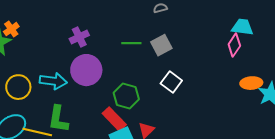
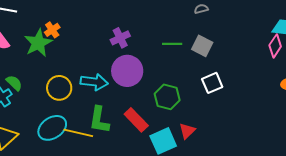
gray square: (161, 45) -> (202, 46), turned -35
white square: (171, 82) -> (212, 83), turned 30
red rectangle: (114, 119) -> (136, 120), moved

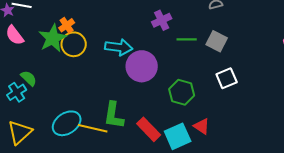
purple cross: (120, 38) -> (162, 20), moved
cyan arrow: (94, 82) -> (119, 47), moved
yellow circle: (59, 88) -> (74, 44), moved
red rectangle: (136, 120) -> (149, 129), moved
red triangle: (187, 131) -> (202, 126), turned -42

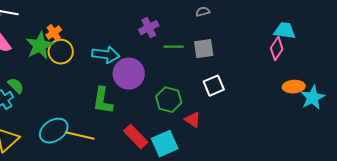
gray square: (217, 41) -> (204, 49), turned -35
green L-shape: (114, 115) -> (103, 101), moved
red triangle: (202, 126) -> (193, 120), moved

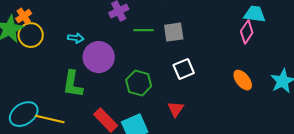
cyan arrow: (106, 55) -> (76, 38), size x0.6
orange ellipse: (294, 87) -> (243, 80), moved, turned 55
red triangle: (193, 120) -> (176, 109), moved, turned 30

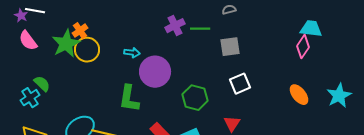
green line: (144, 30) -> (200, 29), moved

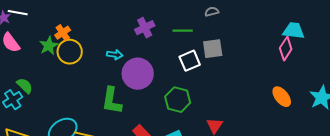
purple cross: (175, 26) -> (145, 28), moved
green star: (66, 44) -> (49, 46), size x0.7
white square: (240, 84) -> (190, 61), moved

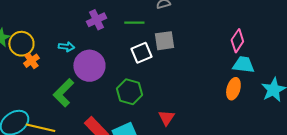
cyan trapezoid: (294, 31) -> (243, 65), moved
orange cross: (63, 33) -> (31, 61), moved
orange ellipse: (282, 97) -> (233, 89), turned 55
green L-shape: (112, 101) -> (63, 93), turned 36

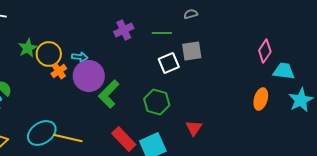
cyan arrow: (66, 47) -> (80, 57), moved
cyan trapezoid: (243, 65) -> (284, 71), moved
purple circle: (89, 66) -> (89, 76), moved
green L-shape: (63, 93) -> (109, 94), moved

